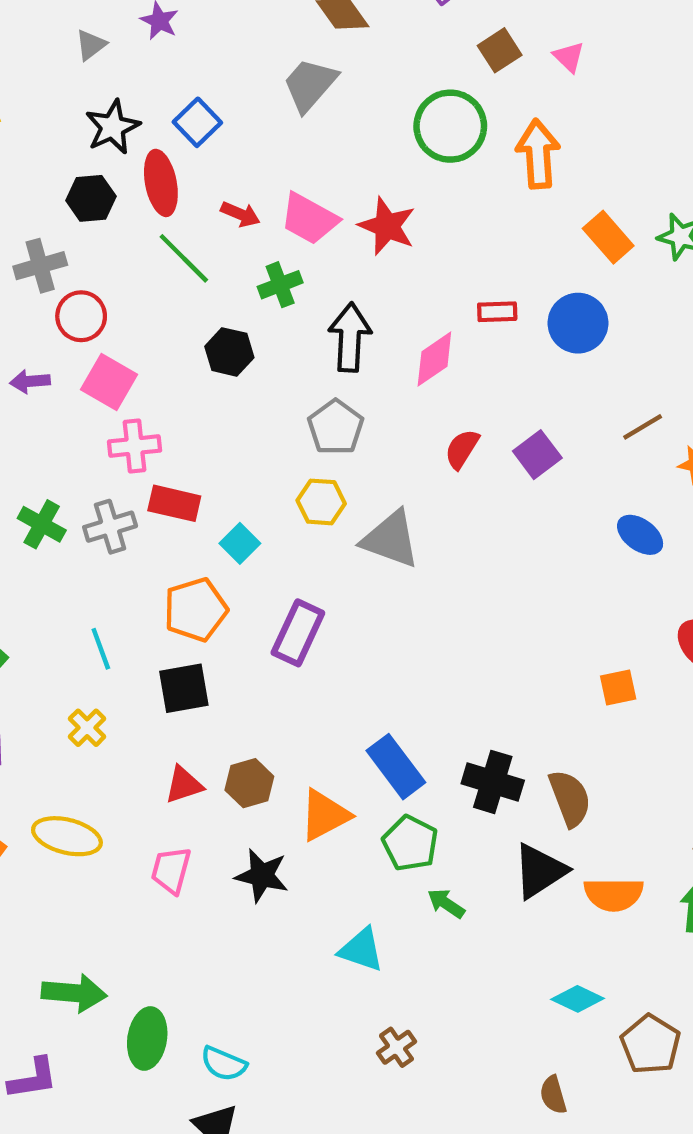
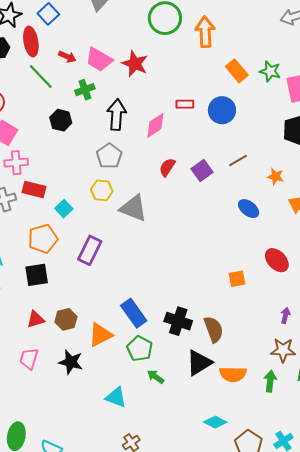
brown line: (643, 427) -> (238, 161), moved

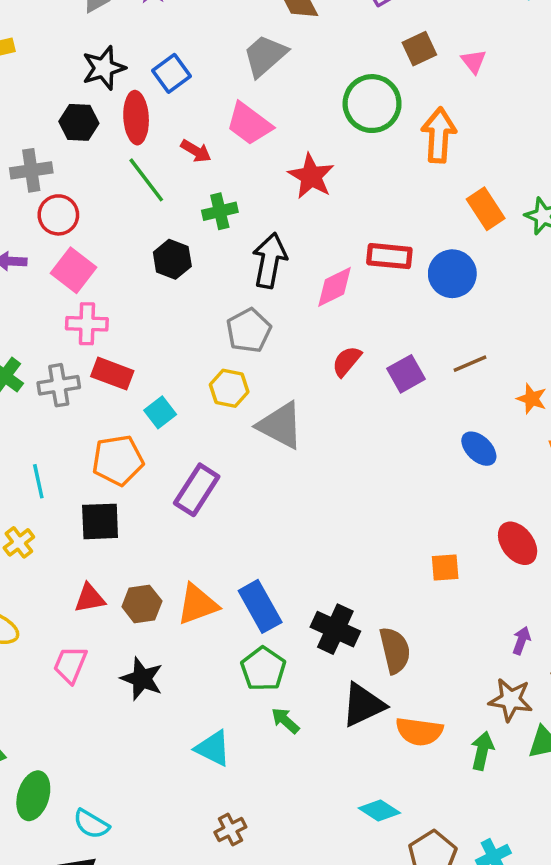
pink trapezoid: (99, 59) -> (249, 124), moved
red rectangle: (185, 104) -> (389, 256), size x1.4
orange triangle: (100, 335) -> (198, 604), moved

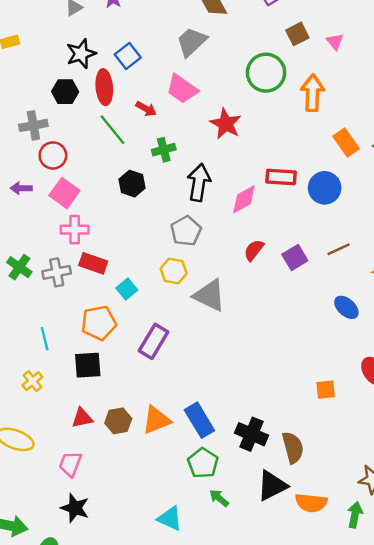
black star: (142, 679) -> (75, 508), moved

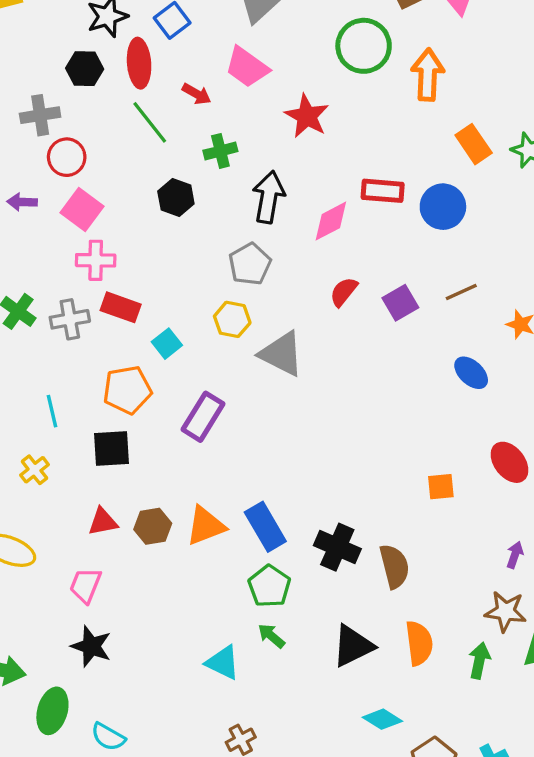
black triangle: (272, 486) -> (353, 646), moved
green arrow: (219, 498) -> (271, 636), moved
orange semicircle: (311, 503) -> (419, 643), turned -104

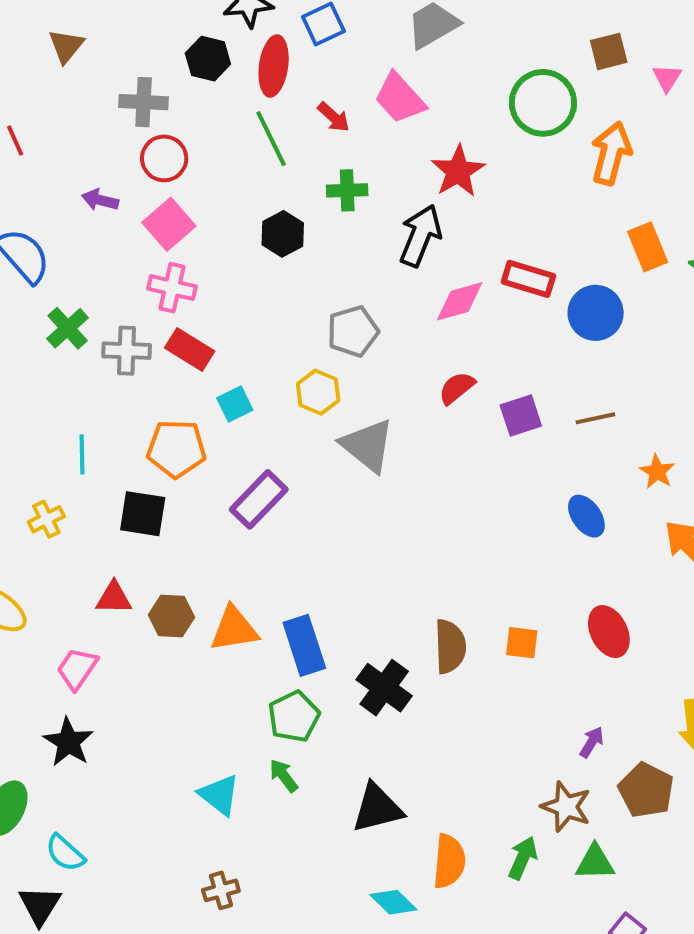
black arrow: (269, 197) -> (420, 236), moved
brown semicircle: (394, 566) -> (450, 646), moved
orange semicircle: (419, 643) -> (449, 861), moved

